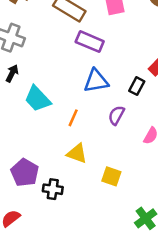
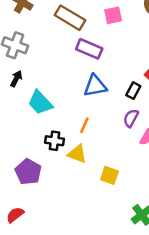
purple semicircle: (116, 115) -> (131, 118), moved
orange line: (73, 118) -> (84, 125), moved
black cross: (53, 189) -> (54, 141), moved

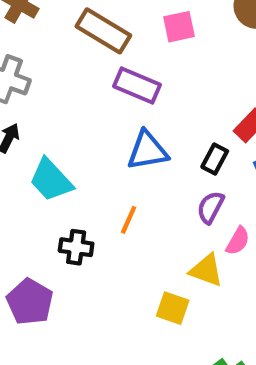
yellow triangle: (77, 154) -> (206, 270), moved

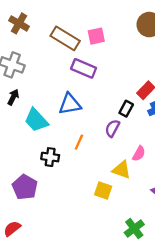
pink square: (179, 27) -> (96, 36), moved
blue triangle: (147, 151) -> (70, 104), moved
purple semicircle: (210, 207) -> (112, 128), moved

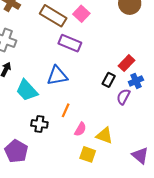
pink square: (96, 36) -> (81, 14), turned -35
purple semicircle: (112, 128) -> (123, 97), moved
pink semicircle: (139, 154) -> (80, 129), moved

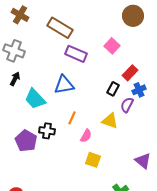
pink square: (81, 14) -> (112, 46), moved
yellow triangle: (104, 136) -> (110, 121), moved
purple pentagon: (16, 151) -> (26, 141), moved

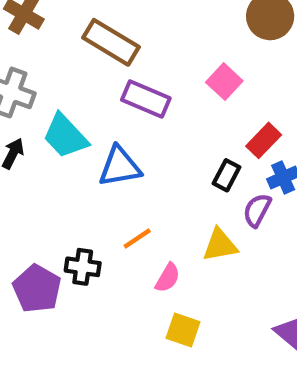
cyan trapezoid: (35, 99) -> (65, 136), moved
orange line: (72, 118) -> (137, 239), turned 32
yellow triangle: (110, 121) -> (220, 245), turned -30

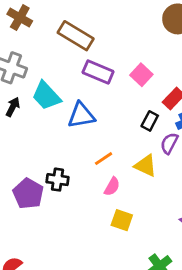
pink square: (224, 82) -> (141, 75), moved
orange line: (137, 239) -> (104, 159), moved
yellow triangle: (220, 245) -> (146, 166), turned 35

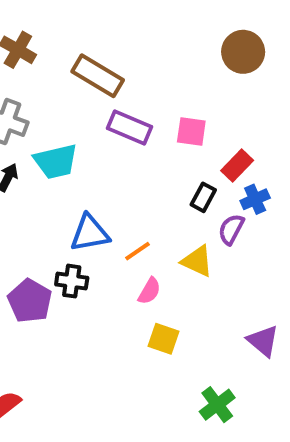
pink square: (141, 75) -> (191, 132), turned -35
cyan trapezoid: (46, 96) -> (56, 161), turned -60
blue triangle: (81, 115) -> (90, 233), moved

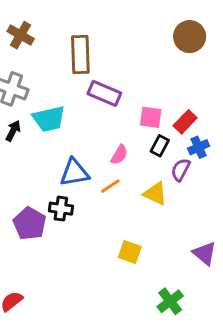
brown rectangle: (98, 76) -> (80, 55), turned 57
pink square: (191, 132) -> (151, 117), moved
pink semicircle: (149, 291) -> (119, 155), moved

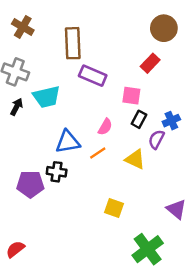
red rectangle: (185, 122) -> (150, 63), moved
purple pentagon: (30, 223) -> (30, 184), turned -30
green cross: (170, 301) -> (148, 249), size x1.4

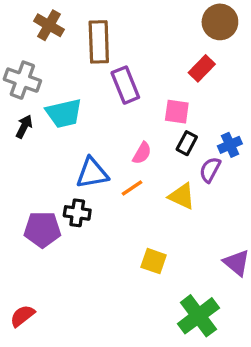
brown cross: (23, 27) -> (49, 25), moved
purple rectangle: (93, 76) -> (125, 85), turned 45

